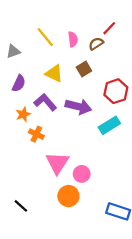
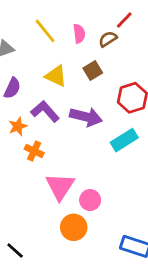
black line: (21, 206) -> (15, 251), moved

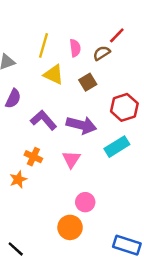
yellow line: (45, 31) -> (43, 45), turned 55
yellow triangle: (56, 76) -> (54, 75), moved
orange star: (18, 126) -> (18, 179), moved
pink triangle: (60, 186) -> (71, 159), moved, size x0.7

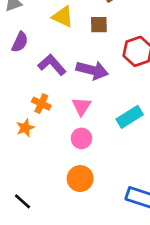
brown square: (88, 82) -> (99, 25), turned 30
cyan rectangle: (117, 147) -> (130, 117), moved
pink circle: (85, 202) -> (81, 138), moved

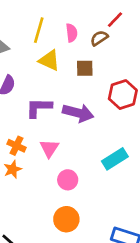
purple L-shape: (52, 65) -> (39, 108), turned -48
orange cross: (41, 104) -> (16, 146), moved
pink triangle: (81, 106) -> (49, 148), moved

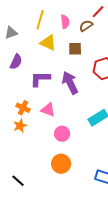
purple arrow: (78, 113) -> (70, 83), turned -130
pink triangle: (49, 148) -> (48, 110), turned -42

